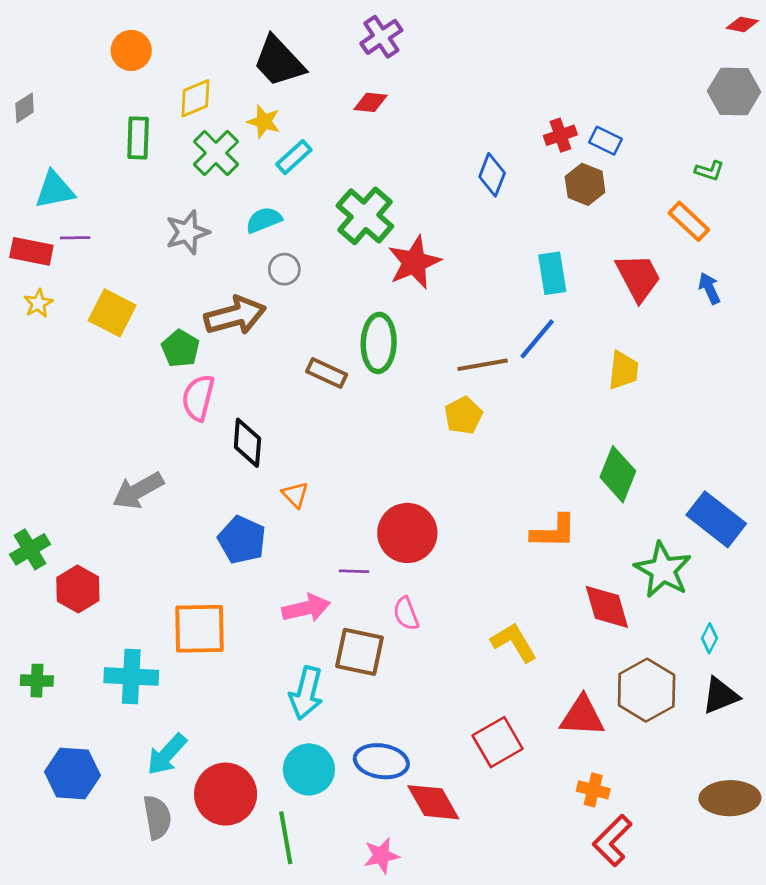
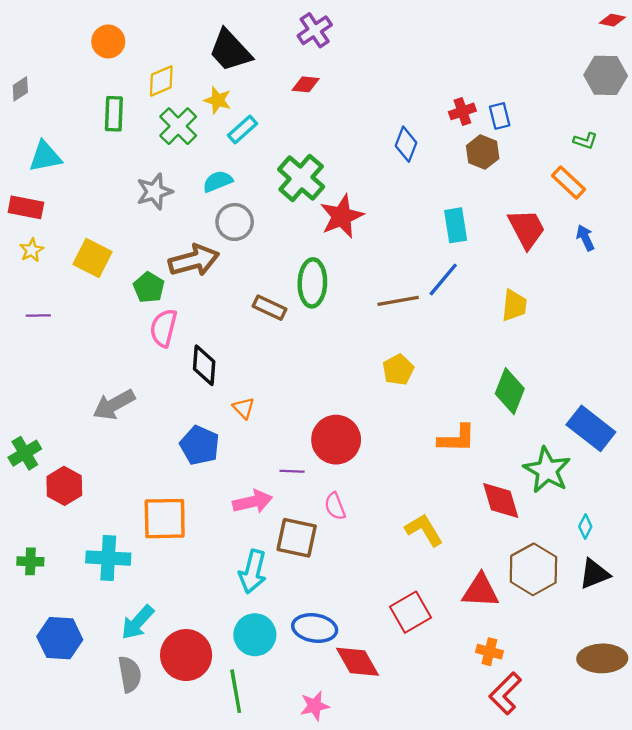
blue rectangle: (606, 141) -> (500, 116), turned 50
purple line: (75, 238) -> (38, 316), moved
gray circle: (284, 269) -> (235, 222), size x1.4
yellow pentagon: (463, 415) -> (398, 370), moved

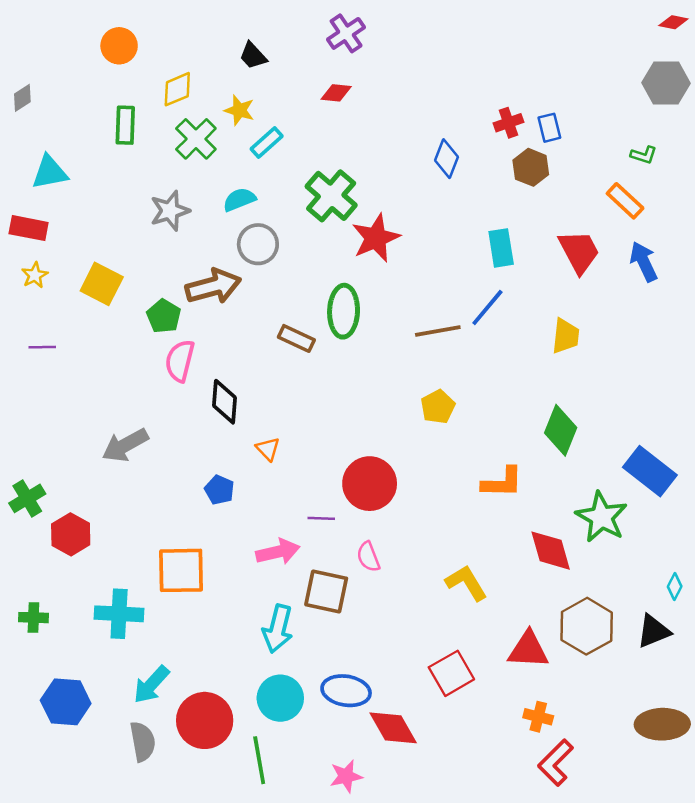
black trapezoid: (230, 51) -> (253, 56), size x0.6
blue arrow: (585, 238) -> (644, 262), size x1.4
blue pentagon: (200, 445) -> (220, 490), size x0.7
cyan diamond: (585, 526) -> (675, 587), moved

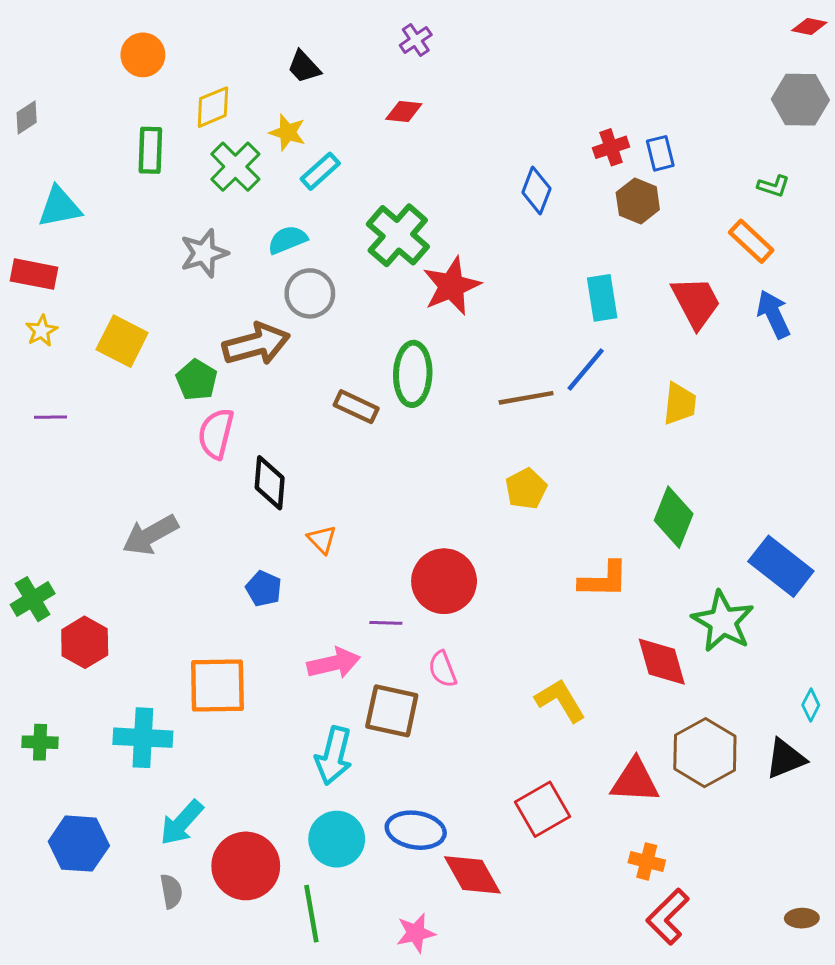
purple cross: (346, 33) -> (416, 40), size x0.7
brown ellipse: (662, 724) -> (802, 918), moved, size x0.5
gray semicircle: (143, 742) -> (171, 891), size x0.7

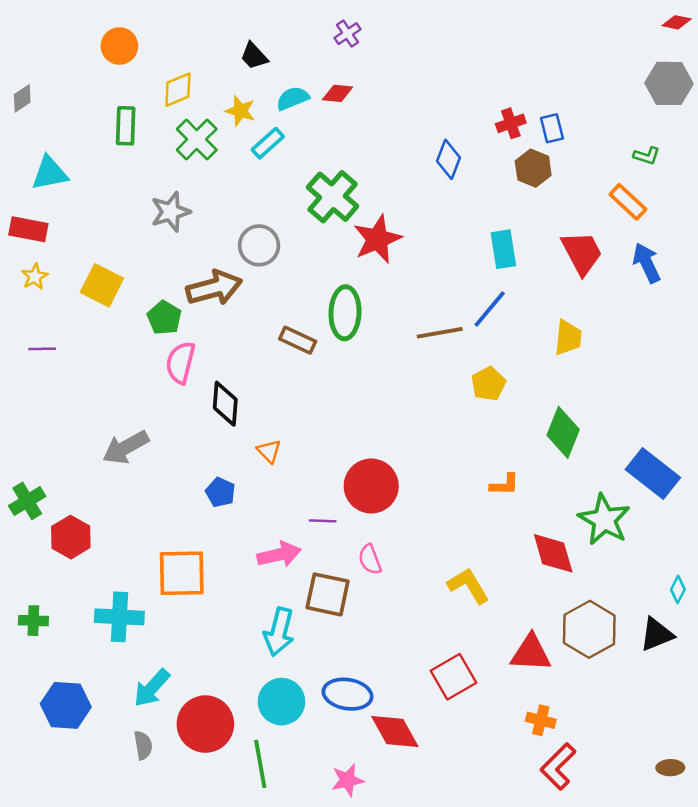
cyan semicircle: (287, 240) -> (293, 98), moved
yellow pentagon: (526, 489) -> (488, 384), moved
orange L-shape: (604, 580) -> (505, 485), size x0.7

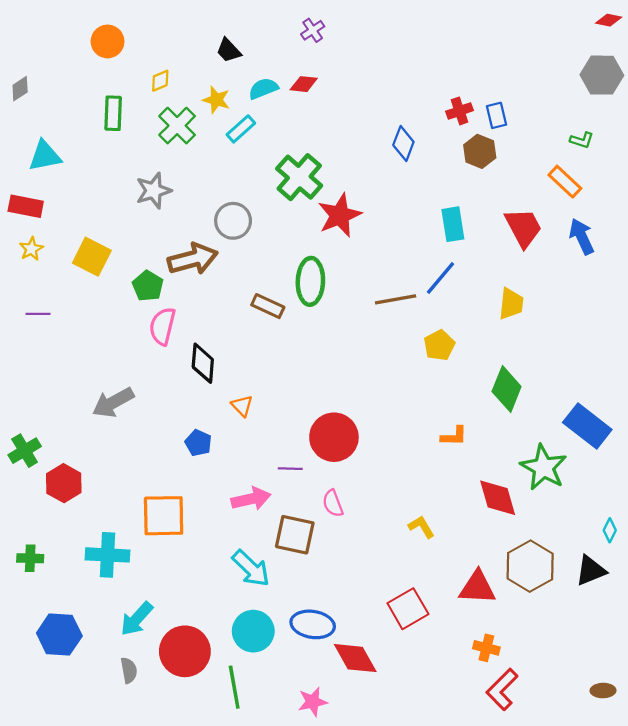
yellow diamond: (178, 90) -> (160, 81), size x0.7
yellow L-shape: (468, 586) -> (421, 527), size x0.7
cyan arrow: (279, 632) -> (251, 568), turned -60

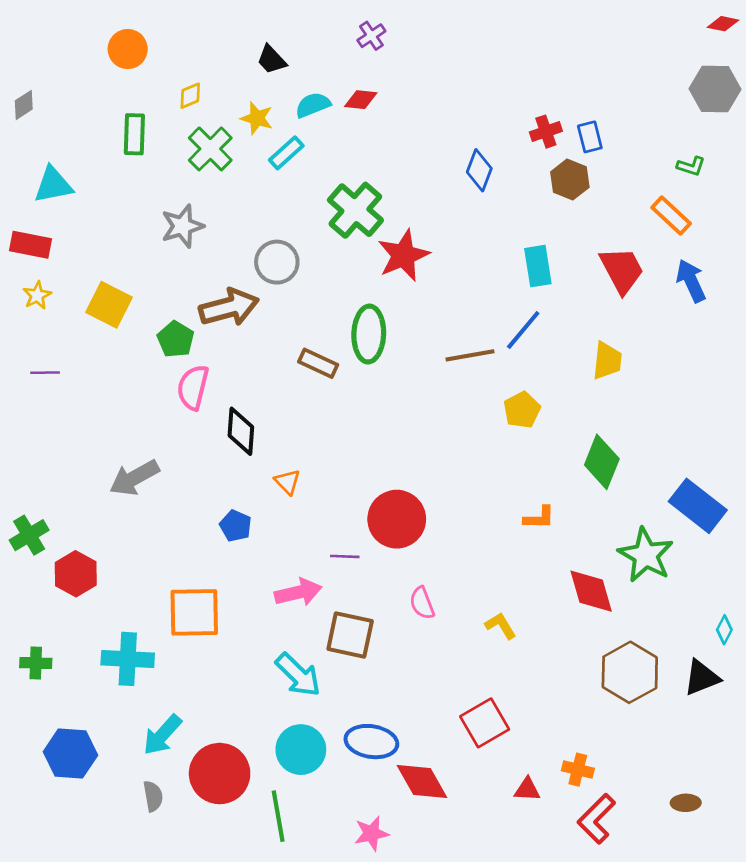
pink semicircle: (333, 503) -> (422, 603), moved
red triangle: (477, 587) -> (527, 789), moved, size x0.6
brown ellipse: (603, 691) -> (686, 803), moved

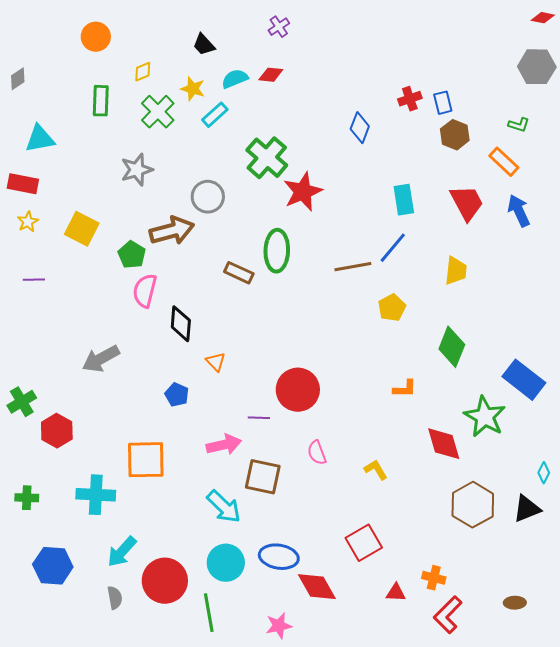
brown hexagon: (570, 180) -> (455, 135), moved

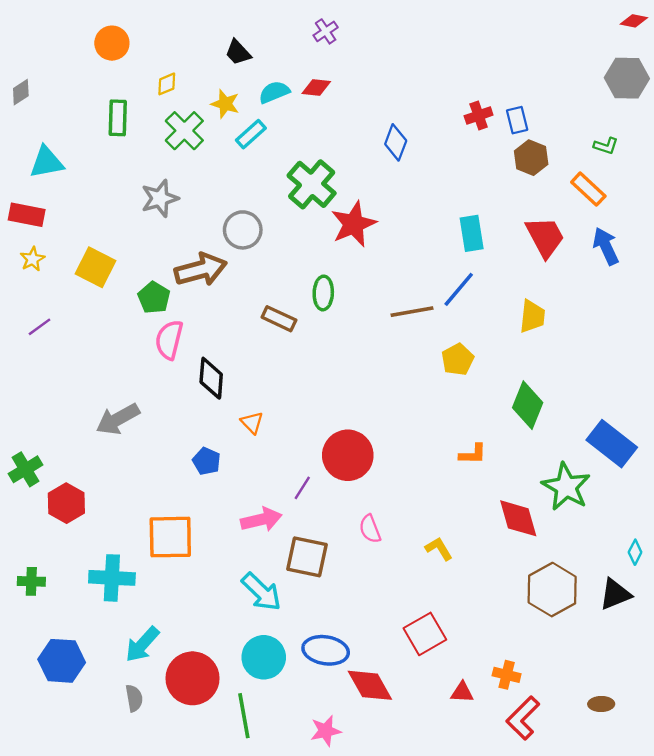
blue diamond: (360, 128) -> (396, 142), moved
green ellipse: (277, 251) -> (323, 293), size x0.7
purple line: (34, 280) -> (40, 327), turned -35
purple line: (259, 418) -> (302, 488), turned -60

